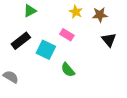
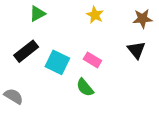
brown star: (100, 15) -> (143, 19), moved
pink rectangle: (67, 35) -> (92, 60), moved

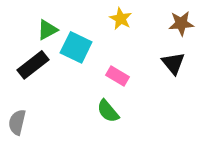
green triangle: (37, 14) -> (47, 30), moved
cyan square: (57, 62) -> (76, 47), moved
gray semicircle: (14, 96) -> (17, 122), turned -108

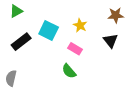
yellow star: (121, 19) -> (80, 25), moved
green triangle: (47, 30) -> (16, 11), moved

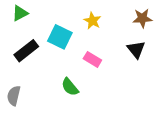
yellow star: (80, 25) -> (92, 21), moved
green semicircle: (69, 71) -> (70, 87), moved

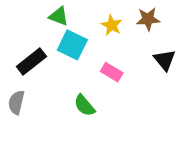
green triangle: (20, 13) -> (59, 16), moved, turned 49
brown star: (142, 18) -> (148, 19), moved
gray semicircle: (14, 96) -> (16, 102), moved

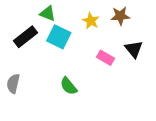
black rectangle: (31, 62) -> (26, 37), moved
pink rectangle: (112, 72) -> (106, 58), moved

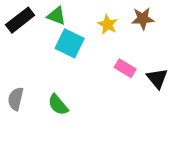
black rectangle: (26, 37) -> (20, 20), moved
black triangle: (134, 49) -> (157, 78), moved
green semicircle: (69, 86) -> (58, 105), moved

